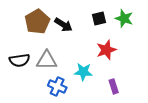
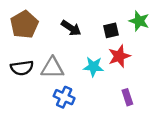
black square: (99, 18) -> (111, 30), moved
brown pentagon: (37, 22) -> (24, 24), moved
cyan star: (83, 72) -> (93, 67), moved

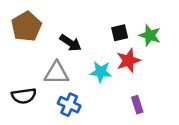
green star: (139, 21) -> (150, 35), moved
black arrow: (71, 28) -> (70, 43), moved
black semicircle: (22, 68) -> (24, 96), moved

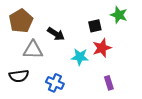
green star: (150, 35) -> (119, 15), moved
gray triangle: (57, 73) -> (33, 50), moved

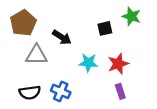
red star: (102, 48) -> (118, 64), moved
black semicircle: (19, 76) -> (30, 93), moved

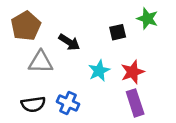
cyan star: (88, 63) -> (99, 71), turned -30
purple rectangle: (120, 91) -> (135, 103), size x1.5

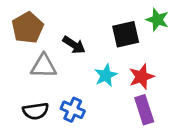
black square: (118, 32) -> (126, 34), size x1.5

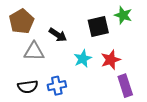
blue cross: (73, 110) -> (57, 86), turned -36
purple rectangle: (144, 110) -> (125, 86), moved

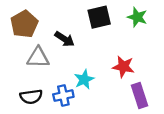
black square: (98, 27) -> (99, 17), moved
cyan star: (83, 59) -> (84, 79), moved
red star: (111, 60) -> (123, 67), turned 30

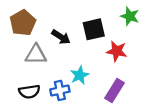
black square: (99, 17) -> (94, 29), moved
red star: (123, 67) -> (117, 51), moved
purple rectangle: (140, 96) -> (115, 90), moved, turned 50

